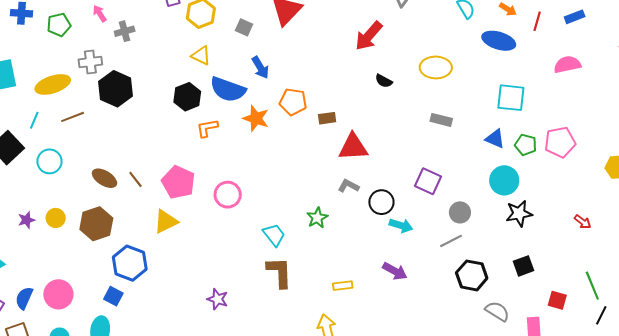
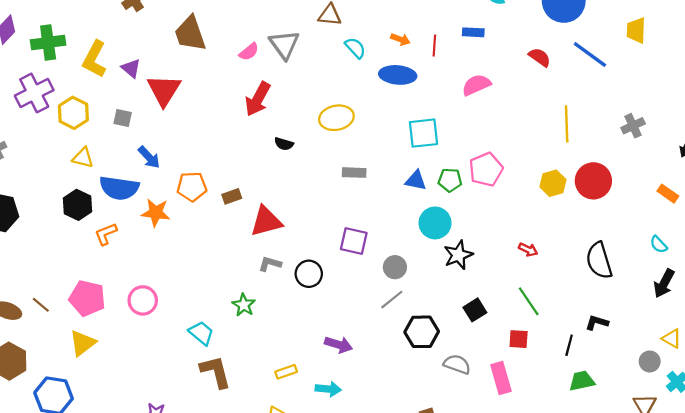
blue rectangle: (575, 17) -> (473, 32), turned 36
cyan arrow: (401, 225) -> (328, 389), moved
green line: (592, 286) -> (529, 301), moved

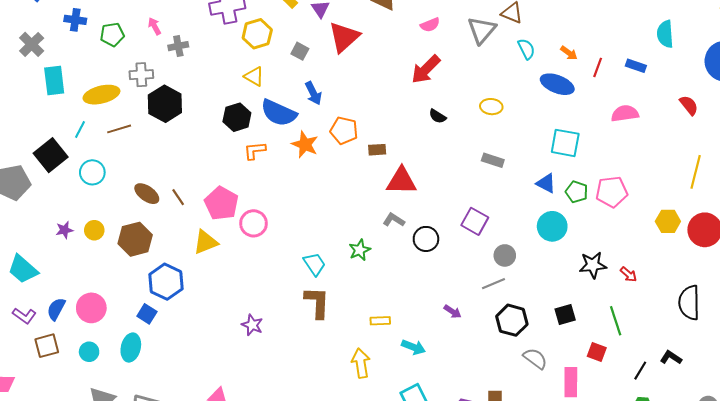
gray triangle: (284, 45) -> (482, 30), moved
yellow ellipse: (336, 118) -> (491, 107), size x0.7
black star: (458, 255) -> (593, 265), moved
pink circle: (143, 300) -> (254, 223), moved
purple arrow: (339, 345) -> (452, 312), moved, size x0.7

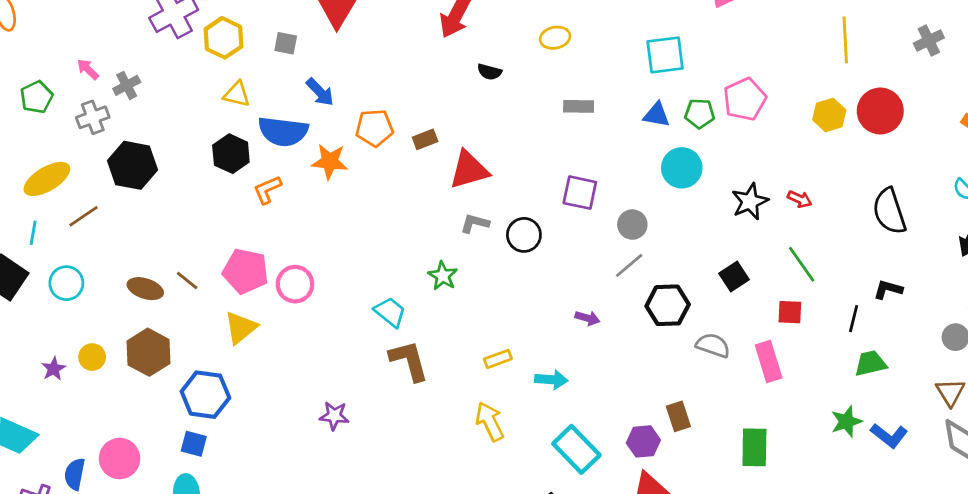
gray cross: (141, 75) -> (93, 117), moved

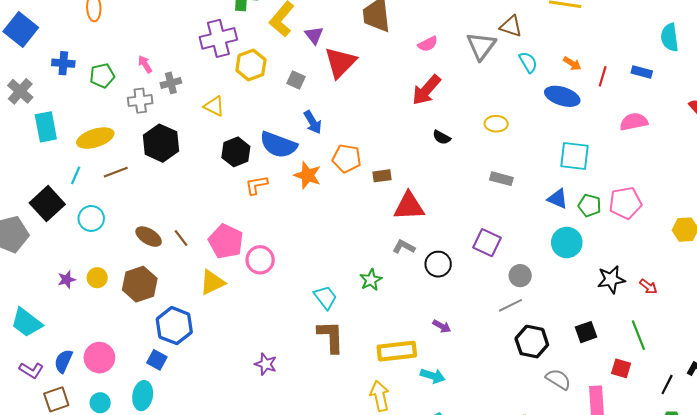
yellow triangle: (237, 94) -> (214, 106), moved
purple arrow: (587, 318) -> (442, 326), moved
yellow rectangle: (498, 359) -> (397, 351), size x1.8

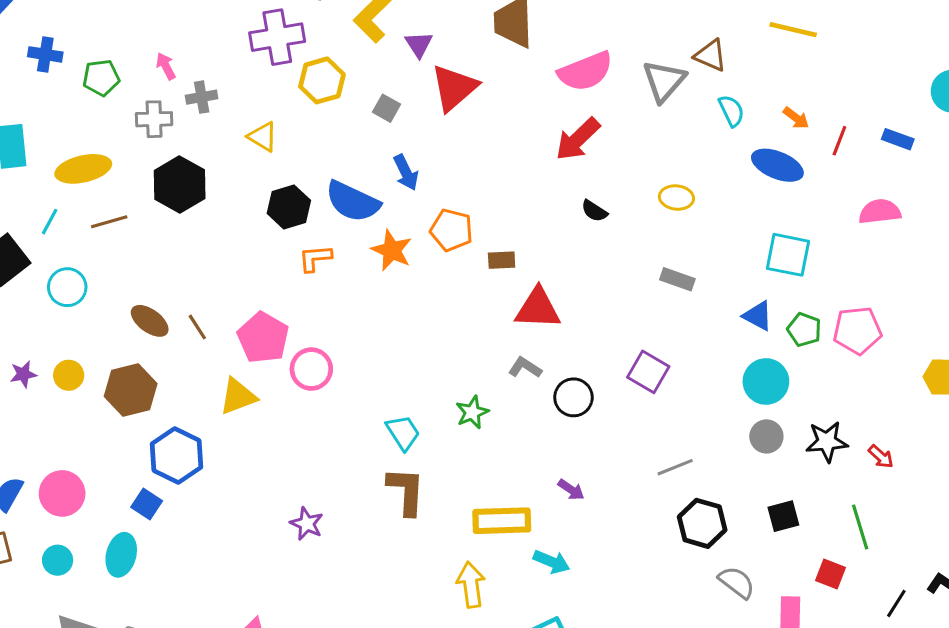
pink semicircle: (428, 44) -> (585, 71), size x1.8
gray circle: (520, 276) -> (766, 436), moved

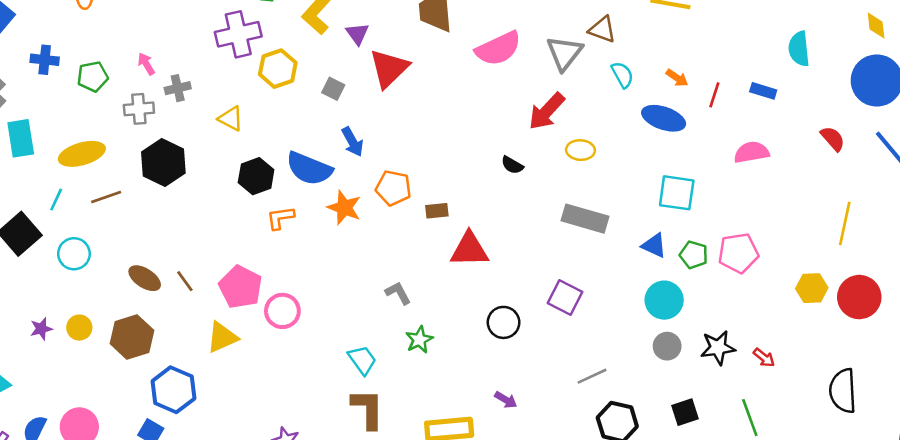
red arrow: (578, 139) -> (547, 111), moved
gray rectangle: (677, 279) -> (585, 219), size x1.6
gray L-shape: (525, 368) -> (398, 293), moved, turned 32

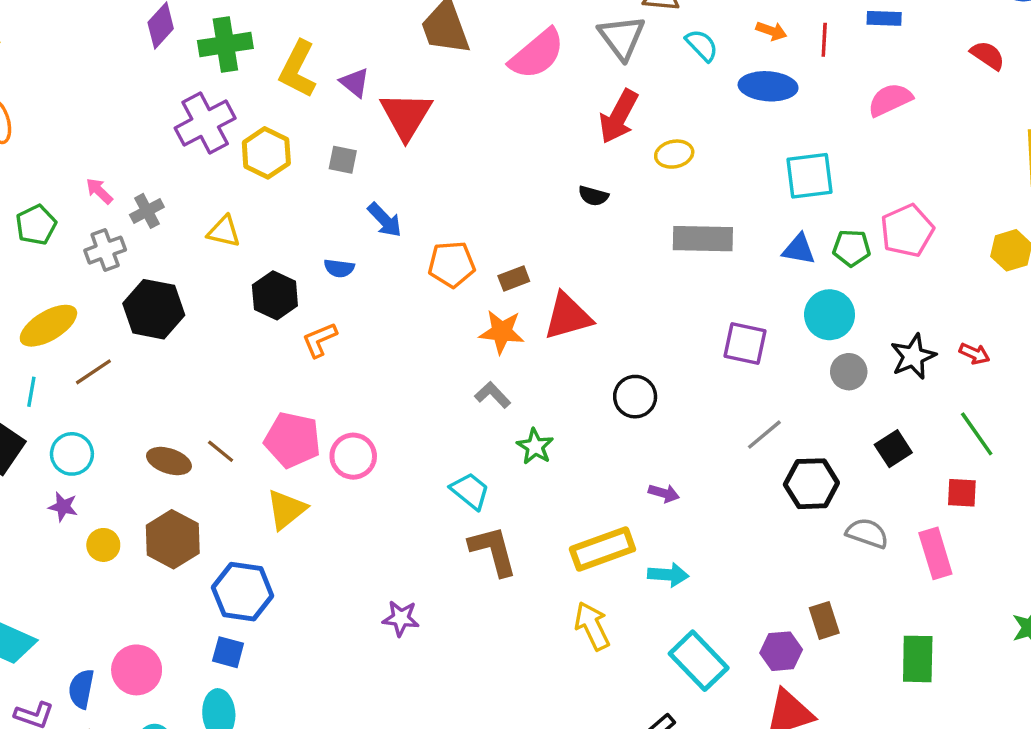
blue semicircle: (309, 169) -> (339, 268), size x0.5
orange star: (344, 208) -> (502, 332), moved
purple square: (565, 297) -> (745, 343), moved
purple star: (41, 329) -> (63, 507), moved, turned -30

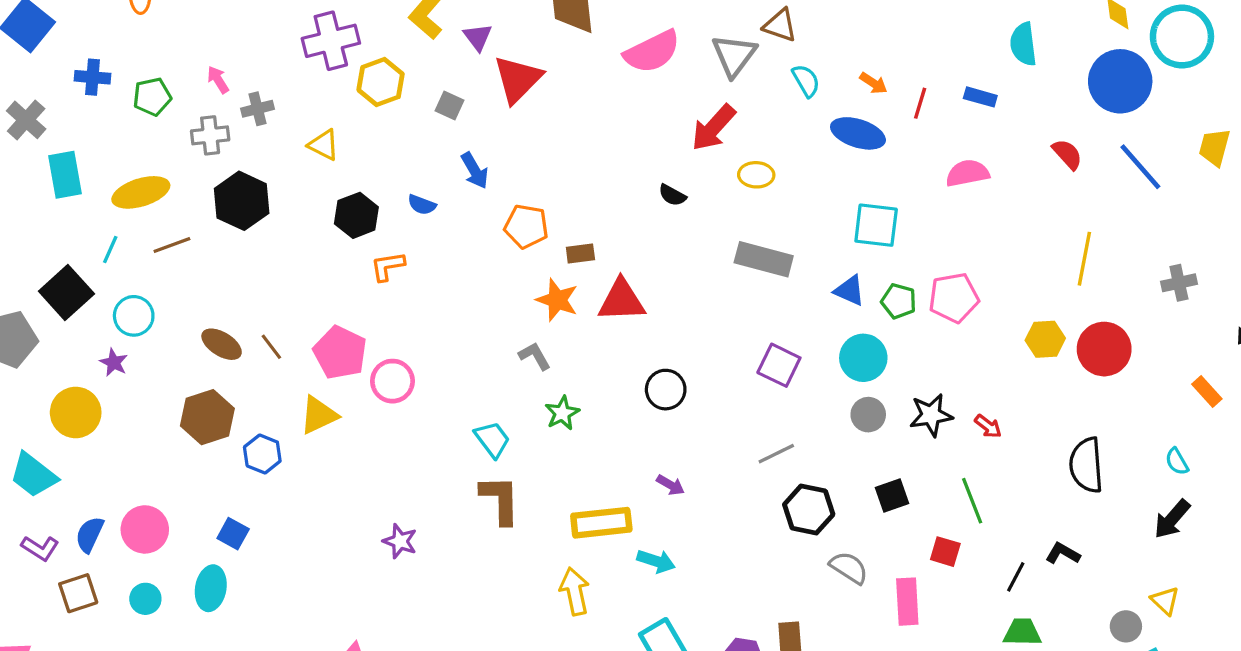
yellow circle: (103, 545) -> (76, 412), moved, size x1.6
blue hexagon: (243, 592) -> (262, 454), moved, size x0.7

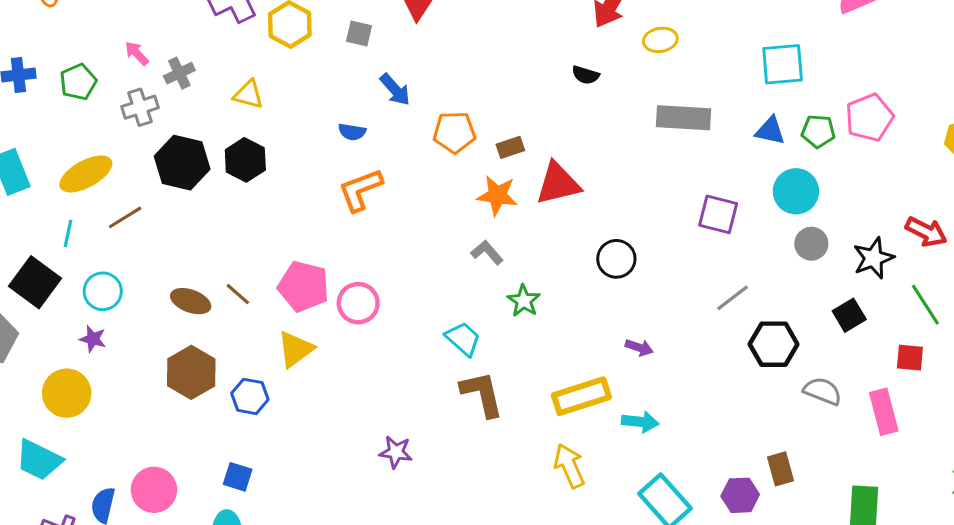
black hexagon: (356, 215) -> (245, 160), moved
orange L-shape: (388, 266) -> (360, 190), moved, size x1.4
black star: (931, 415) -> (873, 258), moved
red arrow: (988, 426) -> (926, 232), size x1.5

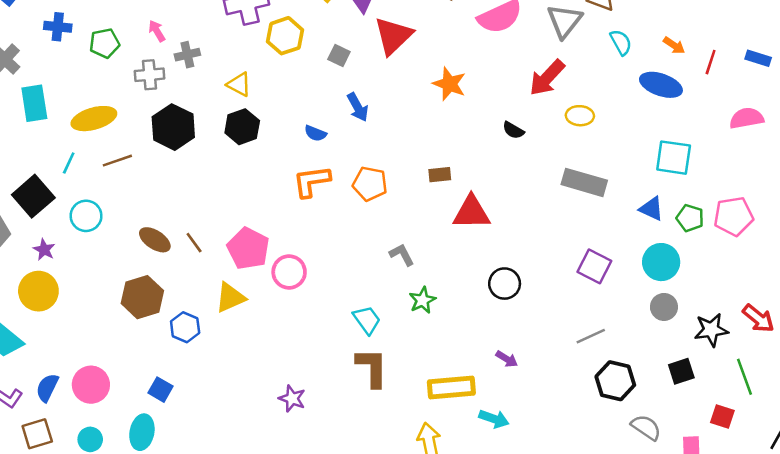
orange pentagon: (454, 132) -> (370, 184), moved
black hexagon: (245, 160) -> (242, 127), moved
orange star: (497, 195) -> (449, 84), moved
purple star: (93, 339) -> (44, 250), moved

